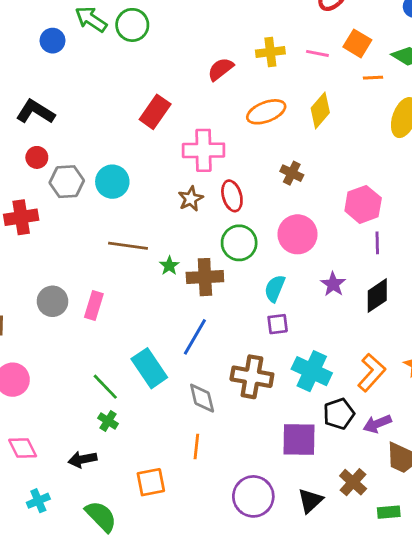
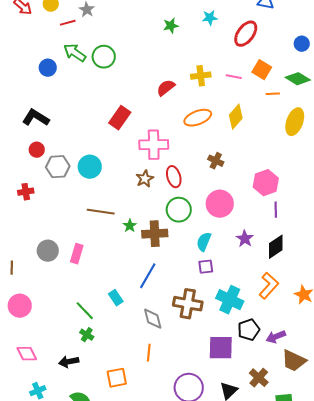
red cross: (21, 217) -> (26, 192), size x0.7
cyan rectangle: (149, 368) -> (116, 298), size x0.6
orange L-shape: (372, 372) -> (269, 286), moved

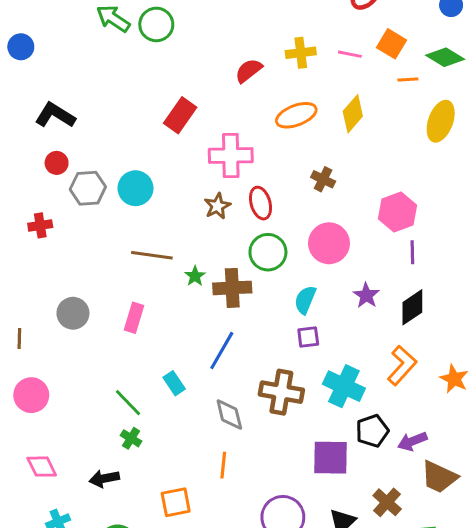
blue circle: (48, 68) -> (21, 47), moved
pink rectangle: (77, 254) -> (134, 318), moved

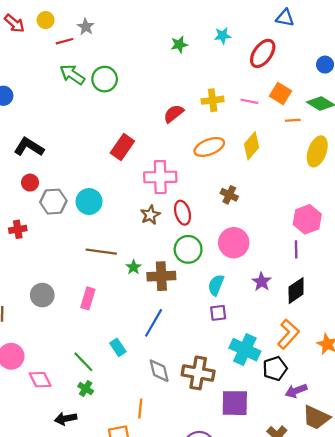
pink hexagon: (397, 212) -> (307, 219), moved
brown cross: (281, 392) -> (198, 373), moved
black pentagon: (372, 431) -> (275, 369), moved
orange line: (223, 465) -> (140, 409), moved
pink diamond: (42, 467) -> (40, 380), moved

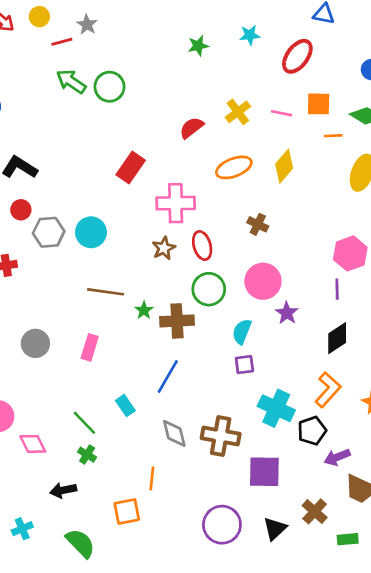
orange square: (280, 94) -> (319, 104), turned -30
yellow cross: (213, 100) -> (238, 112), turned -30
purple star: (262, 282) -> (287, 313), moved

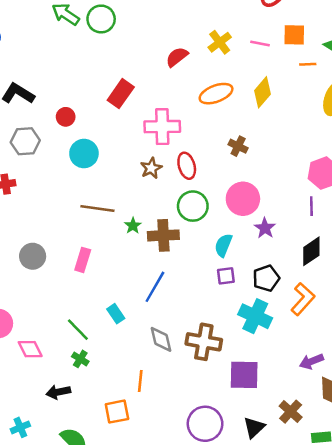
red circle: (21, 210) -> (66, 117), moved
gray hexagon: (49, 232) -> (25, 141), moved
black pentagon: (312, 431) -> (266, 278), moved

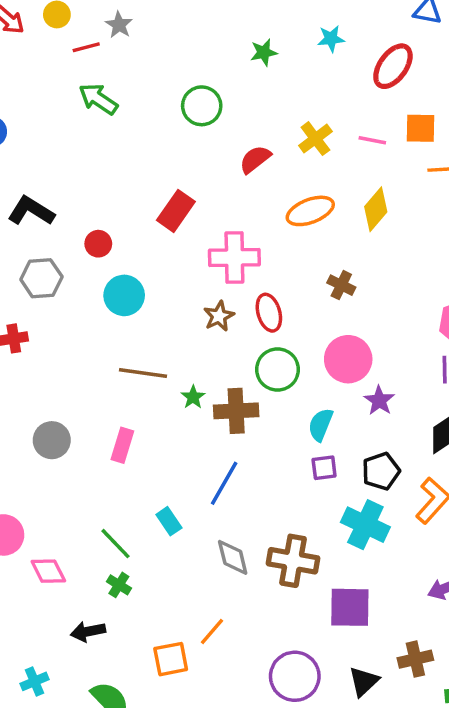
green circle: (101, 19) -> (202, 106), moved
orange line: (140, 381) -> (212, 631), moved, turned 35
brown cross: (291, 412) -> (415, 659), turned 35

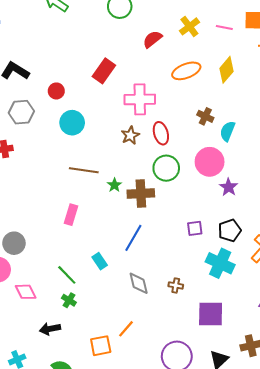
cyan semicircle: (321, 425) -> (227, 131), moved
gray circle: (52, 440) -> (14, 243), moved
brown cross: (293, 561) -> (176, 285), size x0.5

